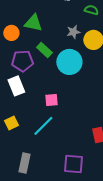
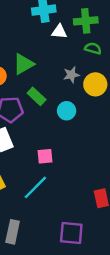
green triangle: (33, 23) -> (23, 64), turned -42
cyan circle: (69, 62) -> (67, 111), size x0.6

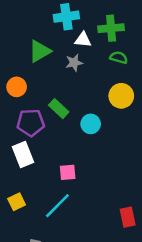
green triangle: (23, 64) -> (40, 51), moved
gray star: (71, 75) -> (74, 63), moved

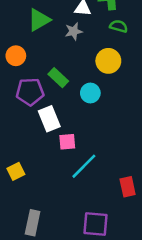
yellow circle: (121, 96) -> (108, 61), moved
white rectangle: (23, 155) -> (49, 119), moved
cyan line: (57, 206) -> (84, 166), moved

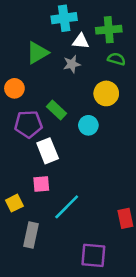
pink square: (67, 142) -> (41, 184), moved
cyan line: (84, 166) -> (67, 207), moved
gray rectangle: (33, 223) -> (31, 235), moved

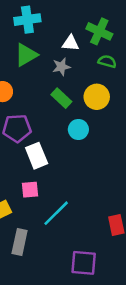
cyan cross: (64, 18) -> (27, 20), moved
green cross: (109, 30) -> (99, 31), turned 30
green rectangle: (57, 110) -> (61, 98), moved

